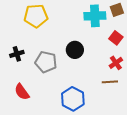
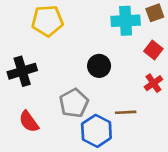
black cross: (17, 54) -> (22, 71), size x1.5
gray pentagon: (46, 62) -> (74, 103), moved, turned 30
brown line: (110, 82) -> (126, 112), moved

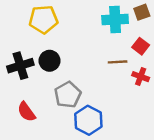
black circle: (99, 66) -> (50, 61), moved
red cross: (153, 83) -> (141, 77), turned -35
brown line: (126, 112) -> (118, 62), moved

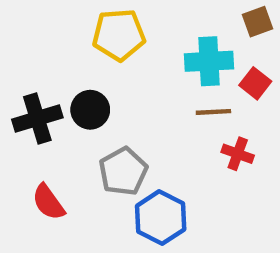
yellow pentagon: (43, 19) -> (119, 35), moved
cyan cross: (115, 19) -> (209, 61), moved
red cross: (141, 77) -> (238, 154), moved

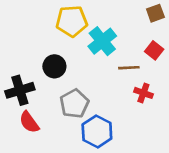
cyan cross: (209, 61) -> (102, 41), moved, turned -36
black cross: (37, 119) -> (20, 90), moved

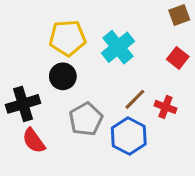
yellow pentagon: (72, 21) -> (67, 38), moved
brown line: (129, 68) -> (135, 99), moved, turned -42
blue hexagon: (97, 131) -> (129, 136), moved

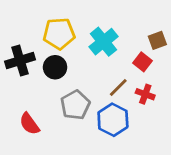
brown square: (179, 15) -> (157, 40), moved
red square: (178, 58) -> (143, 62), moved
black cross: (23, 104) -> (20, 61), moved

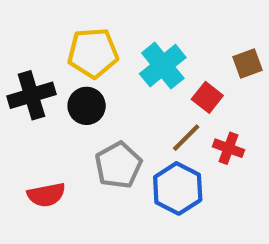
red square: (143, 62) -> (207, 97), moved
red semicircle: (29, 124) -> (46, 195), turned -65

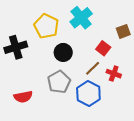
yellow pentagon: (93, 53) -> (46, 26), turned 30
cyan cross: (163, 66) -> (81, 18), moved
black circle: (87, 106) -> (63, 52), moved

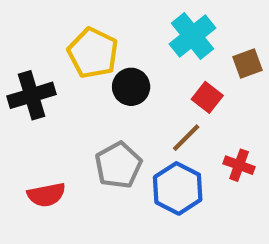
cyan cross: (81, 18) -> (192, 36), moved
black circle: (63, 52) -> (131, 87), moved
red cross: (114, 74) -> (239, 165), moved

